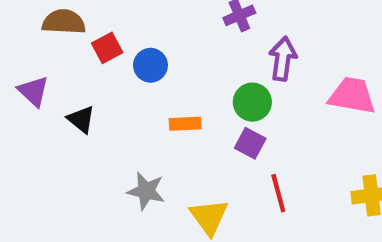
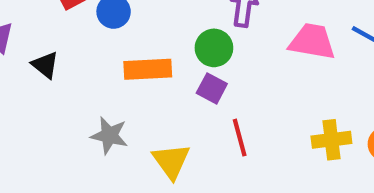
orange rectangle: (185, 124) -> (148, 69), size x1.5

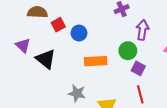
black triangle: (45, 65) -> (46, 59), size x1.5
purple square: (212, 88) -> (138, 68), moved

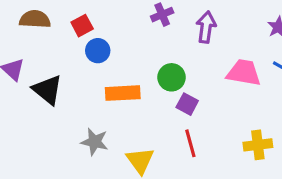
red square: (58, 25) -> (82, 26), moved
purple arrow: (142, 30) -> (206, 27), moved

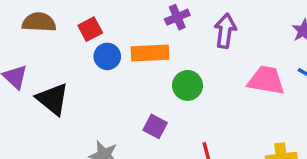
orange rectangle: (123, 93) -> (150, 53), moved
purple square: (187, 104) -> (155, 126), moved

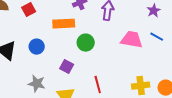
blue circle: (107, 56) -> (37, 47), moved

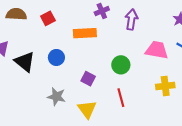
green circle: (86, 43) -> (121, 65), moved
yellow cross: (141, 86) -> (165, 86), moved

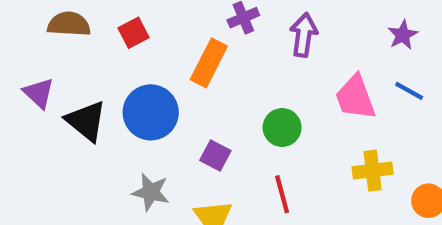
orange rectangle: (85, 33) -> (209, 63), turned -60
pink trapezoid: (157, 50) -> (355, 97), turned -120
blue circle: (56, 57) -> (151, 112), size x1.6

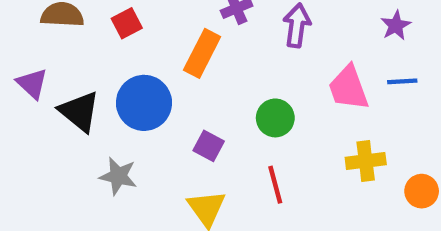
blue line: (409, 91) -> (402, 81), turned -32
gray star: (151, 192) -> (118, 176), moved

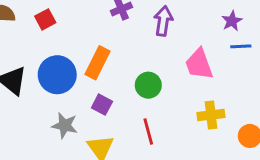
orange rectangle: (202, 53) -> (98, 63), moved
blue line: (402, 81) -> (241, 46), moved
gray star: (118, 176) -> (65, 125), moved

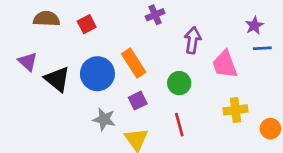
purple arrow: (163, 21) -> (193, 40), moved
orange rectangle: (98, 63) -> (134, 63), turned -60
purple square: (102, 105) -> (138, 101), turned 36

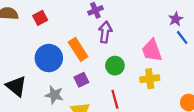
purple arrow: (193, 40) -> (105, 32), moved
blue line: (262, 48) -> (182, 37), turned 56
black triangle: (57, 79) -> (16, 86), moved
yellow cross: (235, 110) -> (150, 79), moved

